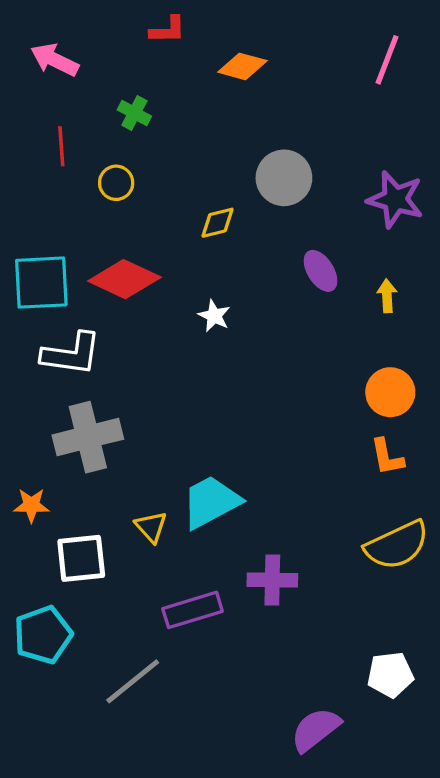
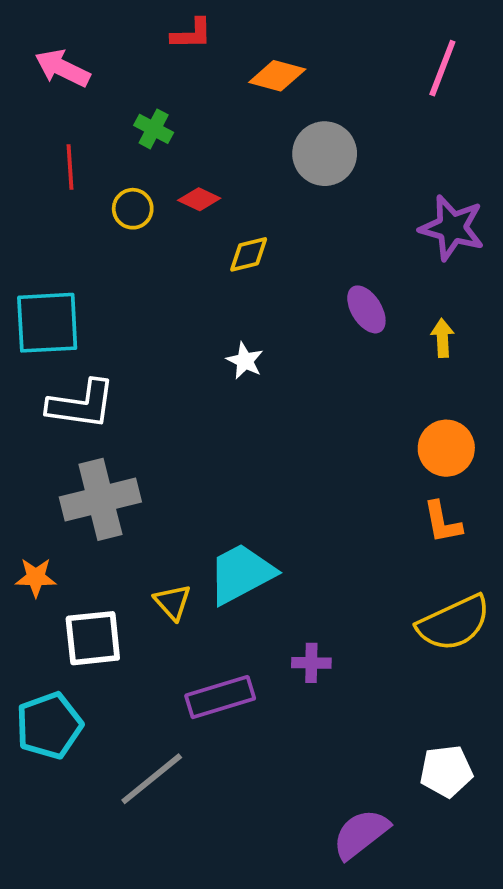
gray circle: (284, 178) -> (325, 154), moved
red diamond: (124, 279) -> (199, 199), moved, size x0.5
purple cross: (272, 580) -> (311, 663), size x0.7

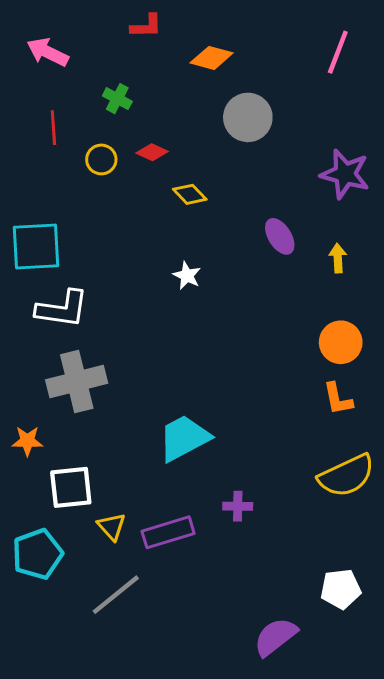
yellow diamond: (249, 254) -> (190, 194), turned 60
yellow triangle: (173, 602) -> (111, 527), moved

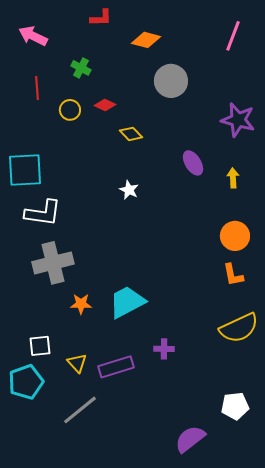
orange star: (27, 441) -> (81, 304), moved
white square: (71, 487) -> (40, 346), moved, size x0.7

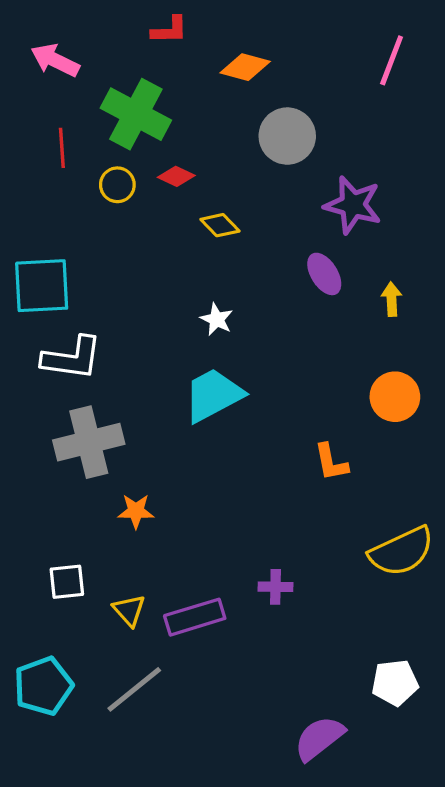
green cross: (81, 68) -> (136, 114), size x2.0
purple star: (238, 120) -> (353, 205), moved
orange L-shape: (233, 275) -> (331, 462), moved
cyan trapezoid: (127, 302) -> (213, 395), moved
cyan pentagon: (26, 382) -> (43, 686), moved

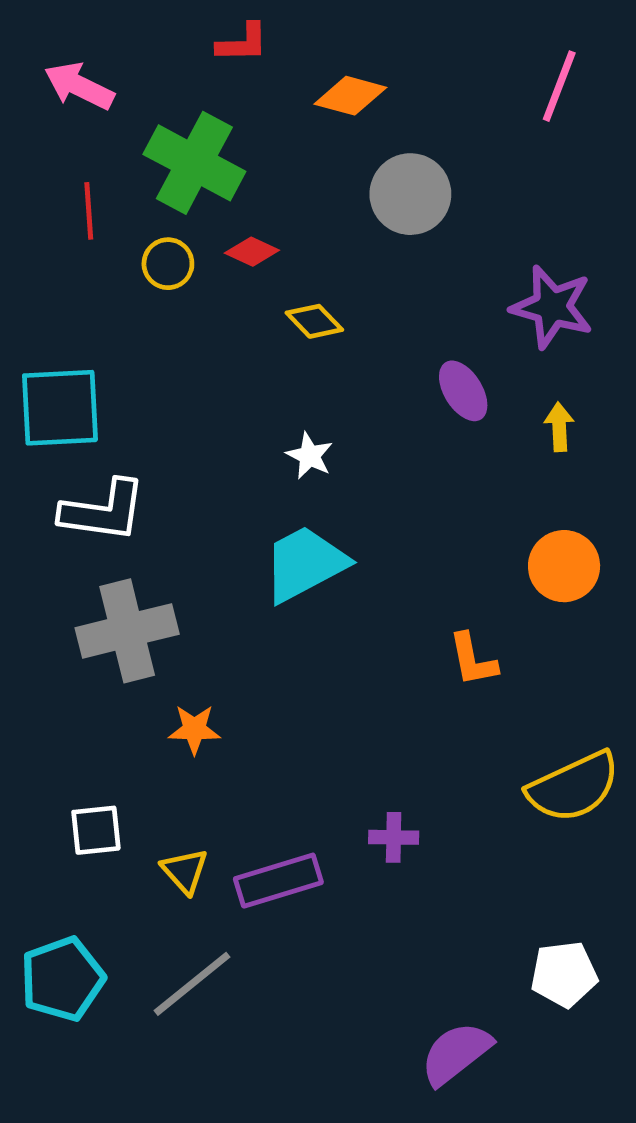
purple star: (353, 205) -> (552, 307), moved

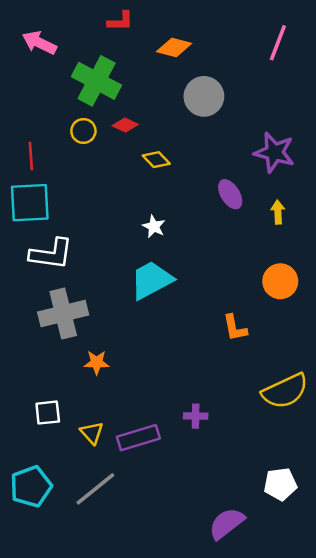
red line: (89, 211) -> (31, 156), moved

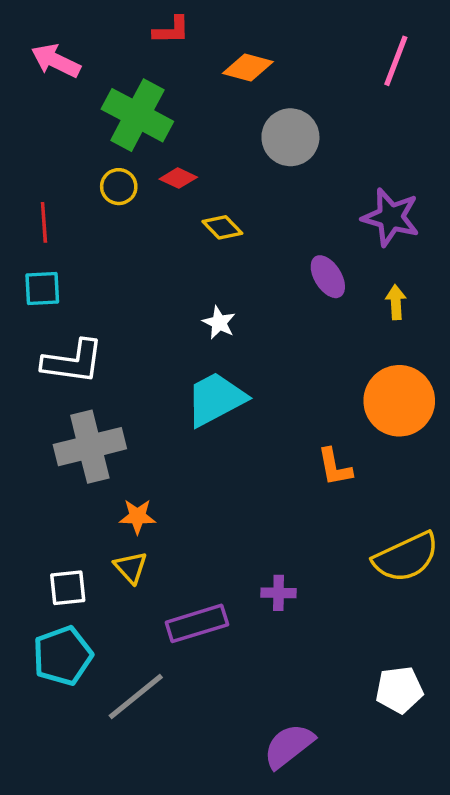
cyan square: (30, 203) -> (42, 289), size x0.6
orange circle: (280, 281) -> (399, 401), size x1.4
yellow triangle: (92, 433) -> (131, 567), moved
cyan pentagon: (31, 486) -> (63, 656), moved
purple semicircle: (227, 523) -> (289, 746), moved

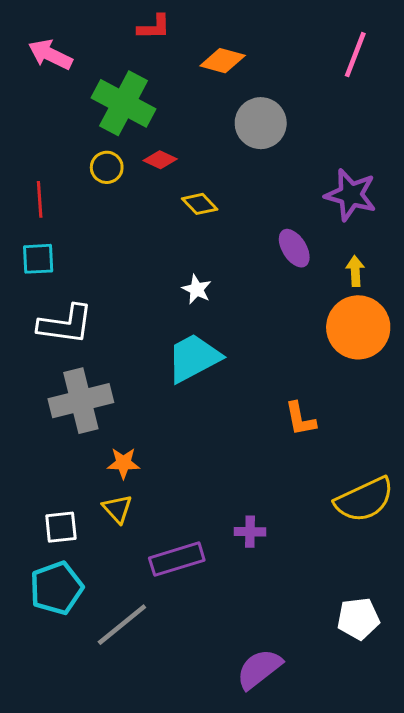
orange circle: (399, 401) -> (358, 327), moved

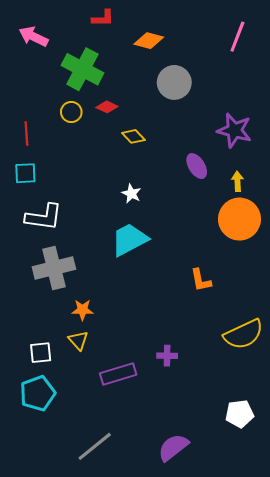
gray line: (122, 625) -> (95, 446), moved

